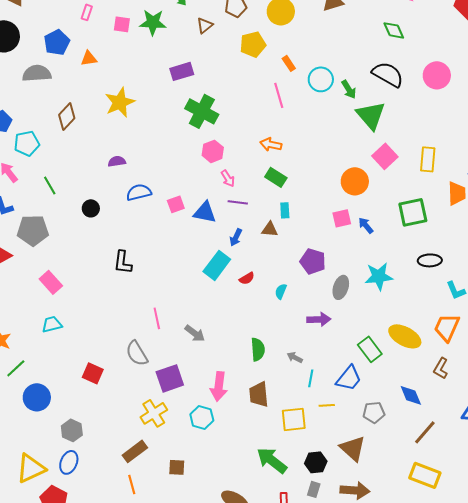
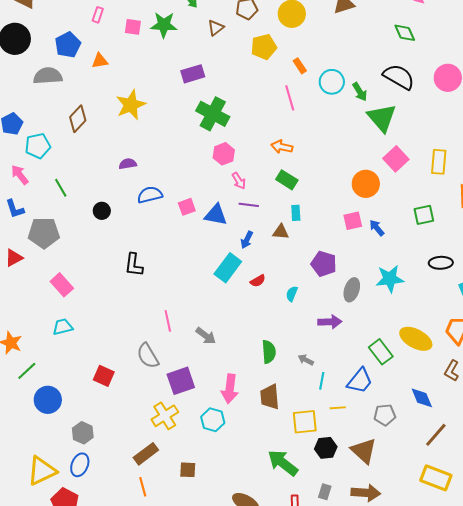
green square: (413, 212) -> (424, 215), size x0.7
black hexagon: (316, 462) -> (326, 448), moved

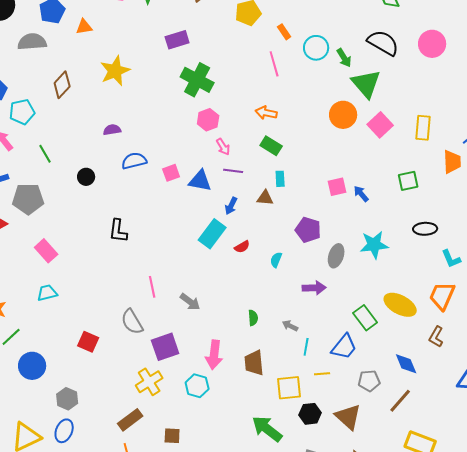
orange circle: (366, 184) -> (343, 115), moved
green semicircle: (269, 352) -> (253, 318), size x0.7
brown line: (436, 435) -> (400, 401), moved

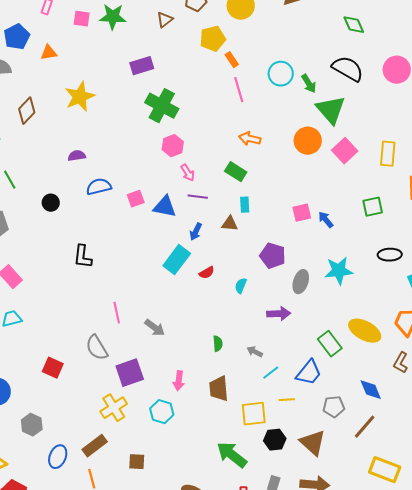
orange rectangle: (284, 32) -> (232, 60), moved
orange arrow: (266, 113) -> (250, 139), moved
cyan line: (306, 347) -> (271, 373), turned 42
pink arrow: (214, 355) -> (179, 381), size x0.7
blue ellipse: (64, 431) -> (58, 457), moved

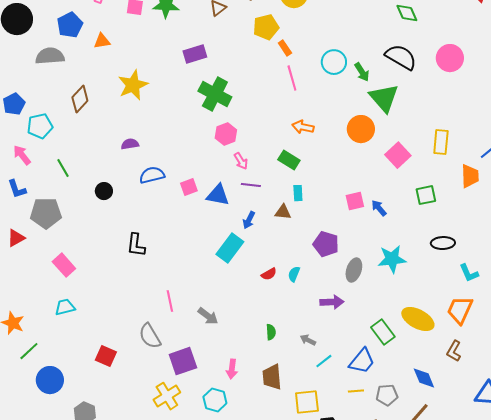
pink square: (345, 151) -> (398, 155), moved
red semicircle: (207, 273) -> (269, 274), moved
yellow line: (287, 400) -> (356, 391), moved

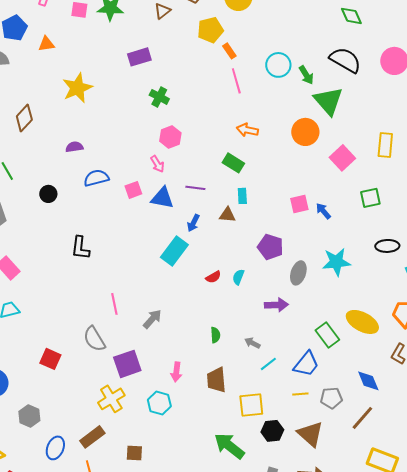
green cross: (215, 94) -> (159, 97), size x0.6
brown diamond: (80, 99) -> (24, 118), moved
pink arrow: (241, 161) -> (157, 164), moved
gray arrow: (208, 316) -> (152, 319), turned -85

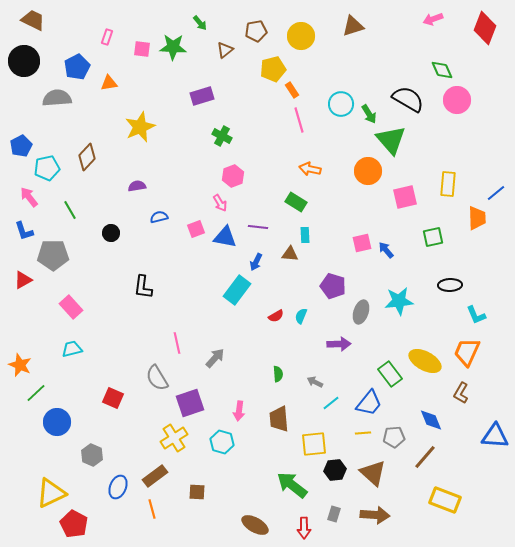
green diamond: (351, 16) -> (442, 70), moved
pink square: (342, 158) -> (405, 197), turned 30
blue semicircle: (96, 178) -> (159, 217), size x0.7

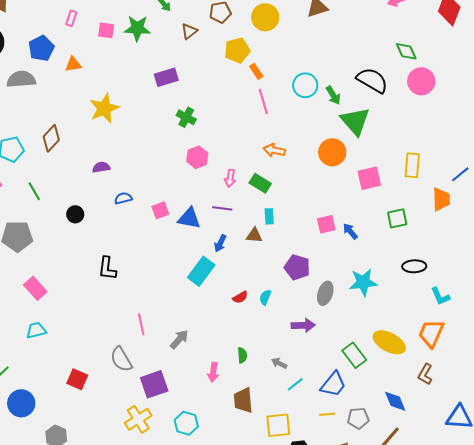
pink arrow: (220, 203) -> (230, 178), moved, turned 42
pink arrow: (239, 411) -> (213, 372), moved

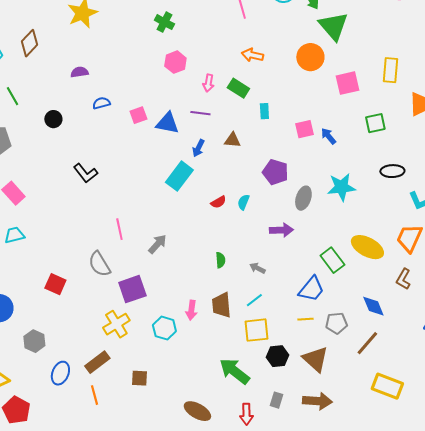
cyan rectangle: (269, 216) -> (264, 111), moved
black L-shape: (107, 268) -> (85, 173), turned -45
pink arrow: (213, 372) -> (191, 310), moved
cyan line: (295, 384) -> (254, 300), moved

